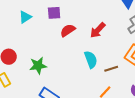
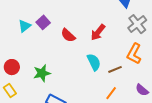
purple square: (54, 13) -> (43, 22), moved, turned -32
red semicircle: (68, 30) -> (68, 35), turned -98

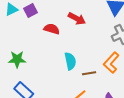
red arrow: (98, 32) -> (77, 19), moved, turned -114
red semicircle: (68, 35) -> (52, 29), turned 140

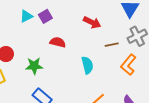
red semicircle: (52, 29) -> (58, 42), moved
brown line: (89, 73) -> (112, 45), moved

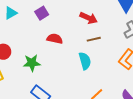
cyan triangle: (26, 16) -> (11, 13), moved
brown line: (112, 45) -> (94, 39), moved

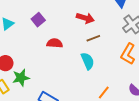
green star: (32, 63) -> (21, 78), moved

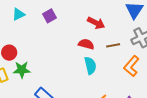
brown line: (93, 38) -> (113, 45), moved
red semicircle: (55, 43) -> (86, 44), moved

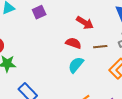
cyan semicircle: (90, 66) -> (76, 65), turned -132

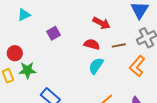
purple square: (39, 12) -> (54, 33), moved

